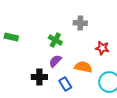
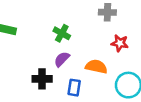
gray cross: (80, 23) -> (107, 12), moved
blue rectangle: (65, 84) -> (74, 88), turned 40

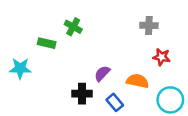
green cross: (62, 33) -> (73, 27), moved
blue rectangle: (74, 88) -> (115, 102), turned -49

